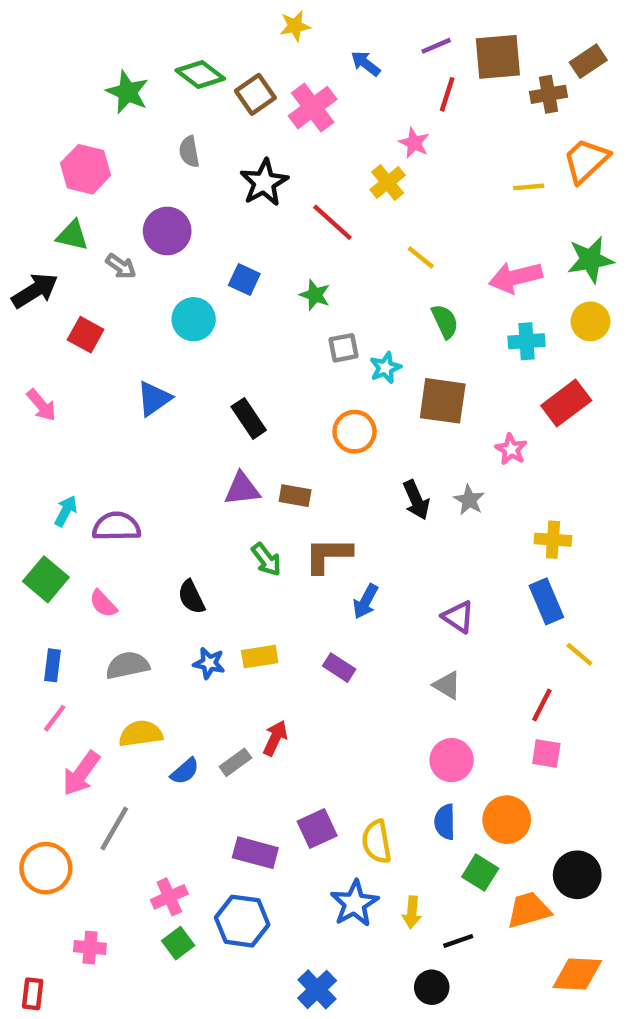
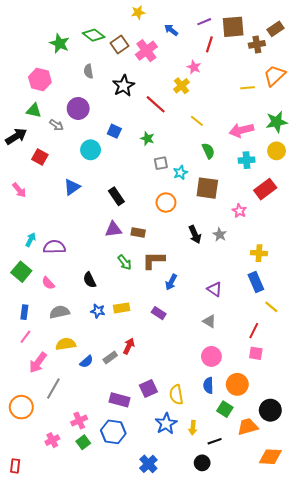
pink cross: (90, 948) -> (52, 440), moved, turned -32

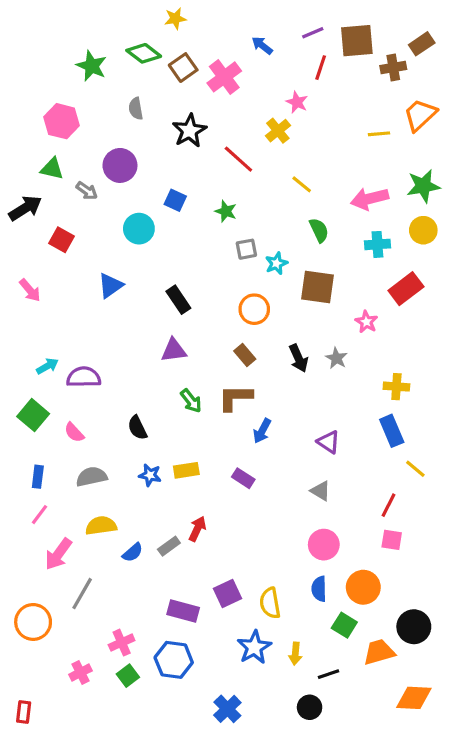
yellow star: (138, 12) -> (175, 19), moved
brown rectangle: (138, 232) -> (245, 355), moved, turned 40
cyan arrow: (31, 240) -> (47, 366), turned 32

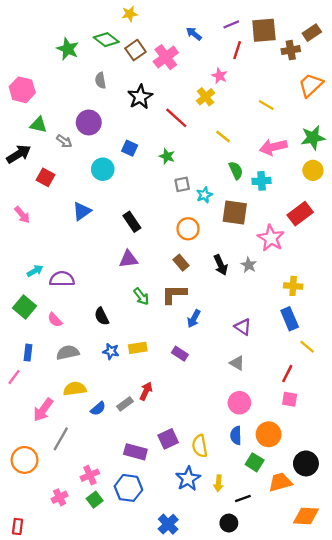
pink hexagon: (62, 121) -> (22, 90), moved
yellow line: (379, 134) -> (266, 105), moved, turned 35
cyan cross: (377, 244) -> (262, 181), moved
pink star: (366, 322) -> (271, 238), size x1.6
pink line: (39, 515) -> (14, 377), moved

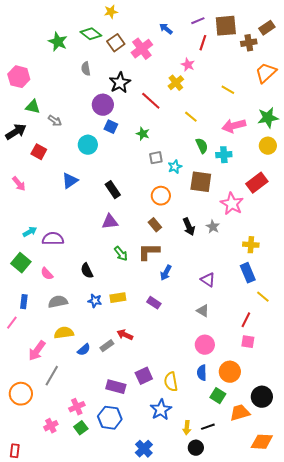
purple circle: (89, 122) -> (103, 105), moved
red arrow: (146, 391) -> (125, 335), turned -91
yellow arrow: (218, 483) -> (187, 428), moved

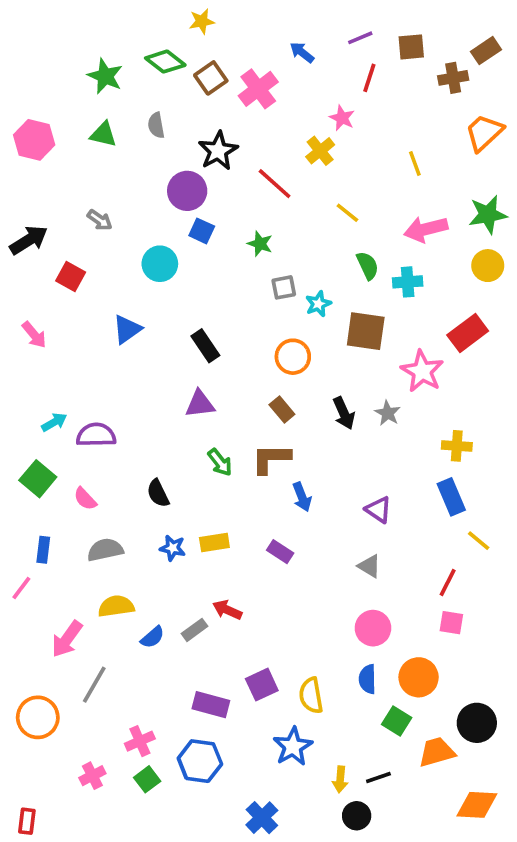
brown square: (226, 26) -> (411, 47), size x0.7
yellow line: (228, 90) -> (415, 164), turned 40
green triangle: (33, 107) -> (103, 134), moved
blue arrow: (166, 273) -> (302, 497), turned -49

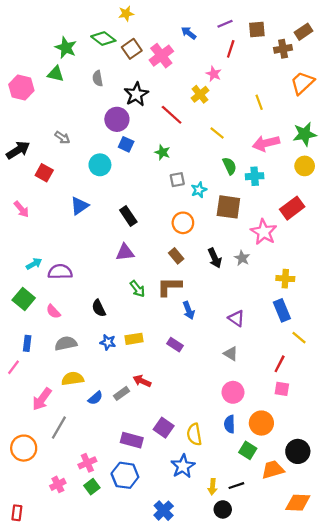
green triangle: (103, 134) -> (56, 74), moved
purple square: (262, 685) -> (164, 428), turned -30

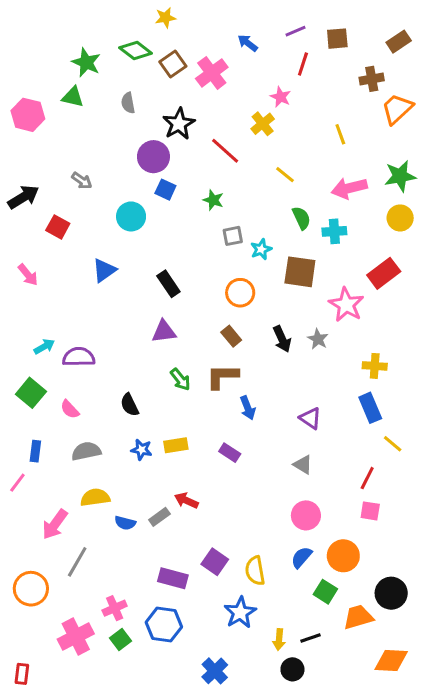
brown cross: (283, 49) -> (372, 79), moved
blue semicircle: (95, 398) -> (125, 523), turned 56
blue semicircle: (230, 424) -> (301, 557), turned 42
pink cross: (58, 484) -> (76, 637), size x1.6

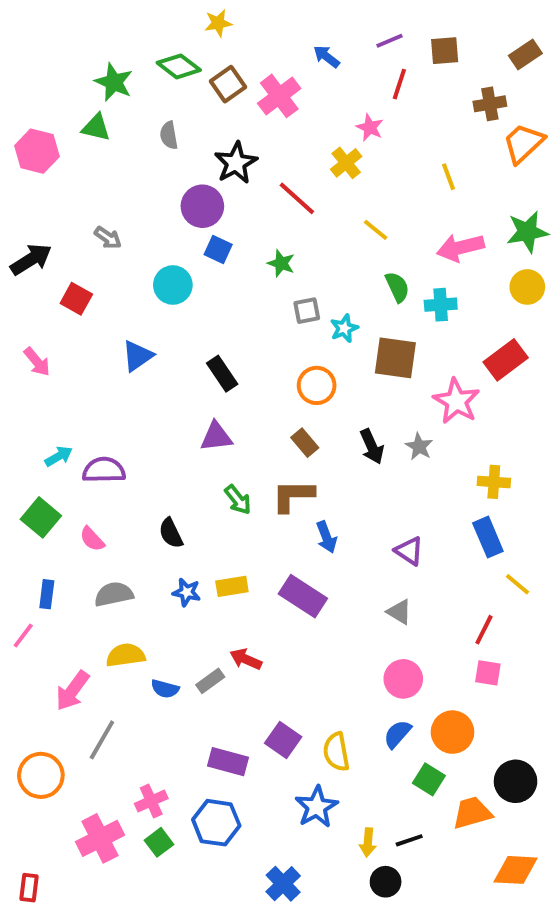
purple rectangle: (230, 453) -> (303, 596), size x1.6

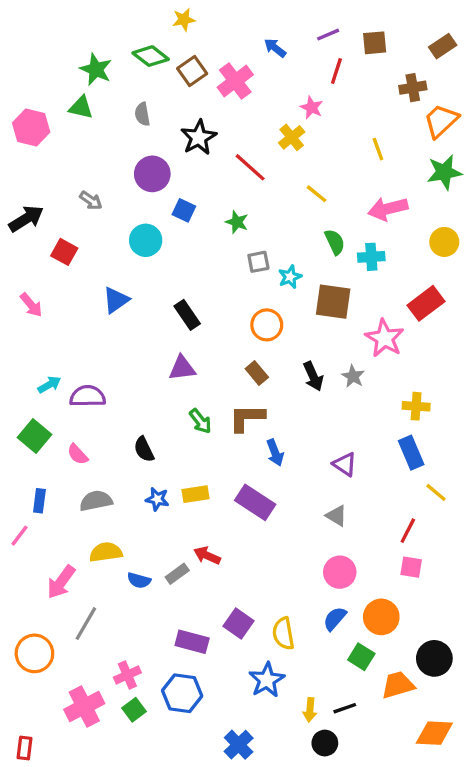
purple circle: (202, 206) -> (152, 174), moved
green star: (527, 232) -> (444, 172), moved

